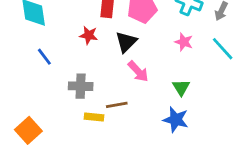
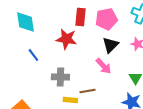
red star: (89, 35) -> (66, 39), size x1.5
black triangle: (126, 42) -> (110, 45), moved

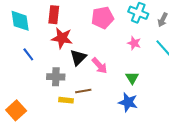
red rectangle: (80, 17) -> (54, 15), moved
black triangle: (110, 45) -> (78, 57), moved

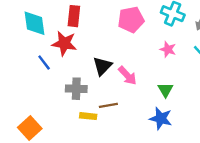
red star: (62, 38) -> (64, 43), moved

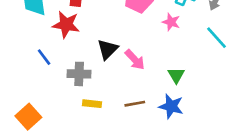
pink star: (168, 49) -> (171, 22), moved
blue line: (44, 62) -> (44, 57), moved
brown line: (108, 105) -> (135, 104), moved

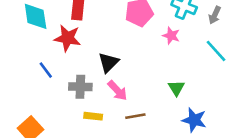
pink arrow: (135, 60) -> (117, 91), moved
blue star: (171, 106) -> (194, 120), moved

